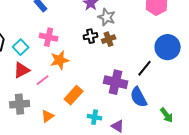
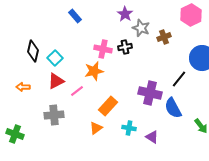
pink cross: (49, 37) -> (103, 49), moved
brown cross: (109, 39) -> (164, 37), moved
orange triangle: (48, 116) -> (96, 128), moved

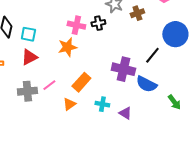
cyan square: (55, 58) -> (28, 34), turned -35
pink line: (77, 91) -> (49, 85), moved
blue semicircle: (173, 108) -> (146, 84), turned -35

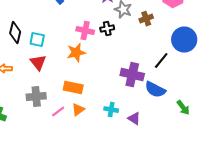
red triangle: (29, 57) -> (38, 63), turned -42
orange rectangle: (81, 82) -> (73, 88), moved, turned 60
pink line: (49, 85) -> (58, 112), moved

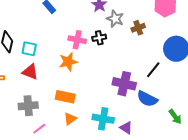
red triangle: (38, 63) -> (30, 72), turned -30
cyan cross: (111, 110) -> (103, 119), size x1.5
pink line: (58, 112) -> (39, 129), moved

